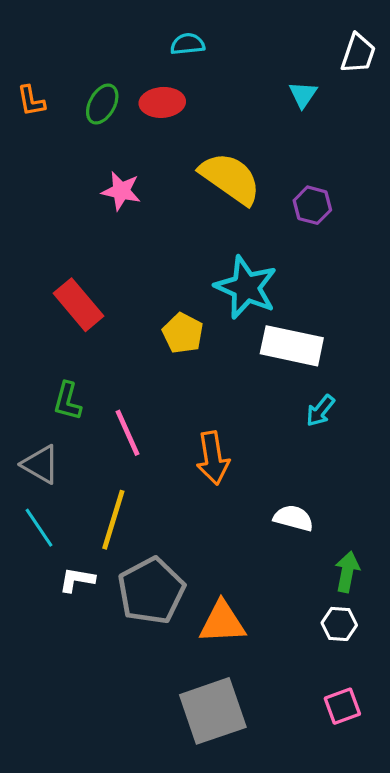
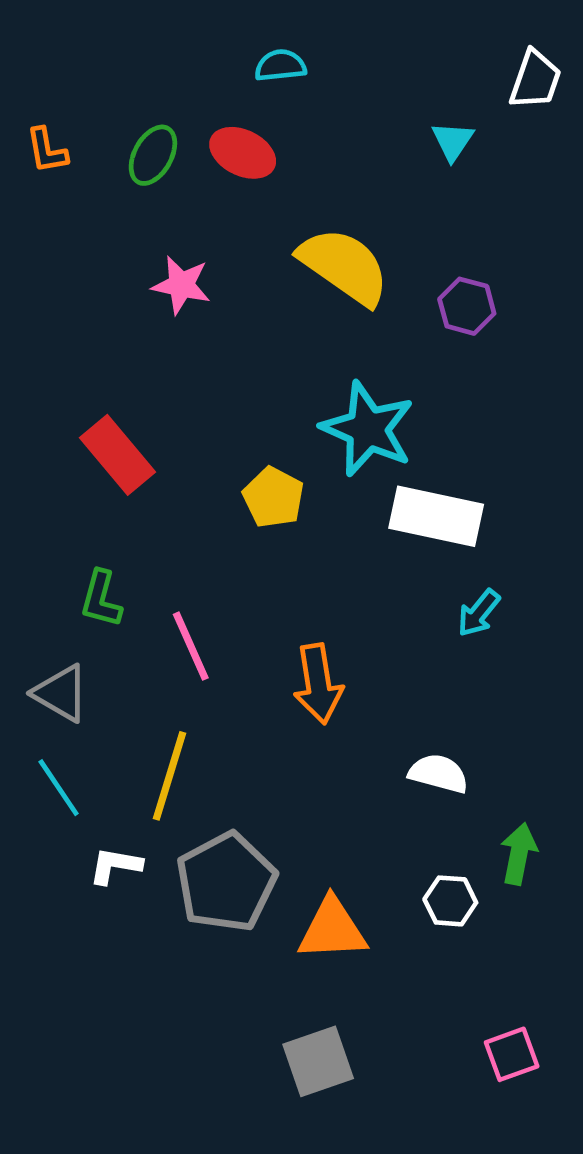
red ellipse: (162, 102) -> (243, 153), turned 30
white hexagon: (339, 624) -> (450, 901), moved
gray square: (213, 711) -> (318, 1061), size x0.7

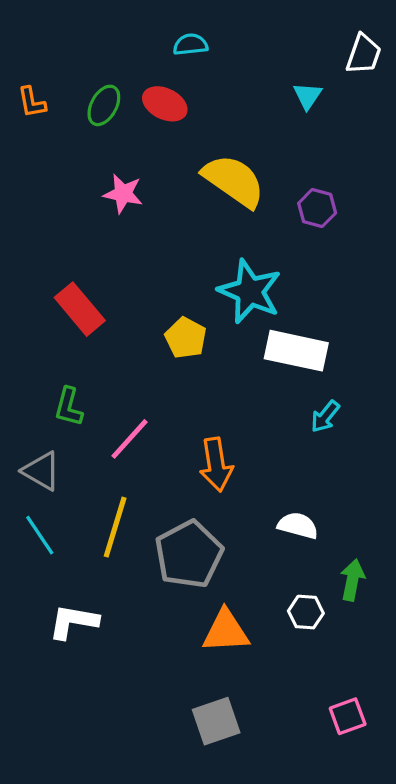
pink line: (191, 646) -> (130, 439), turned 66
white L-shape: (115, 866) -> (73, 622), moved, size x1.4
gray pentagon: (226, 882) -> (189, 554), moved

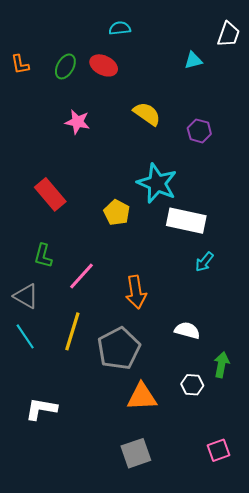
cyan triangle: (307, 96) -> (193, 60), turned 42
yellow semicircle: (234, 181) -> (147, 114), size x0.7
white L-shape: (73, 622) -> (41, 409), moved

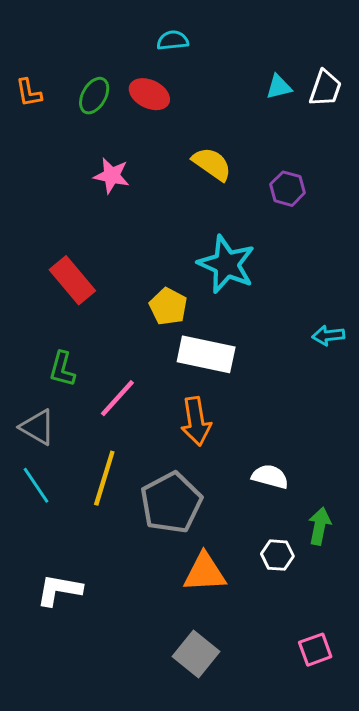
white trapezoid: (229, 34) -> (325, 88), moved
white rectangle: (186, 221) -> (206, 354), moved
cyan arrow: (204, 262) -> (328, 336), moved, turned 45
gray square: (136, 453) -> (196, 654), turned -32

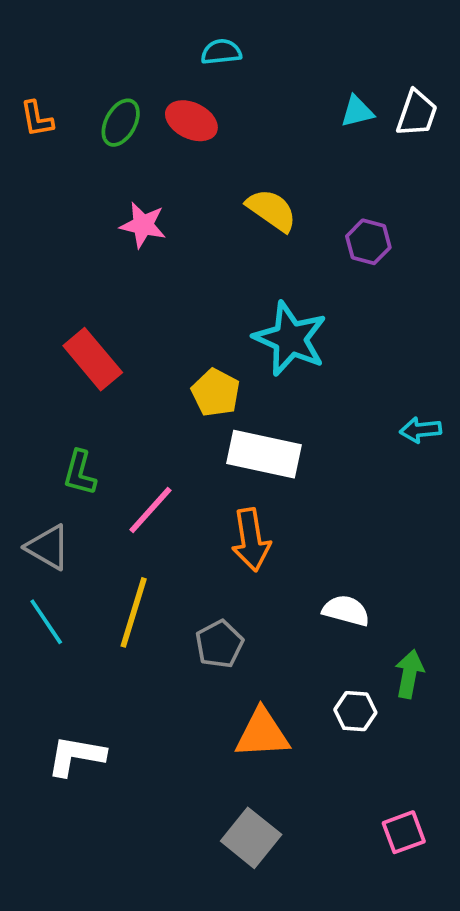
gray pentagon: (171, 503) -> (219, 644), size x0.6

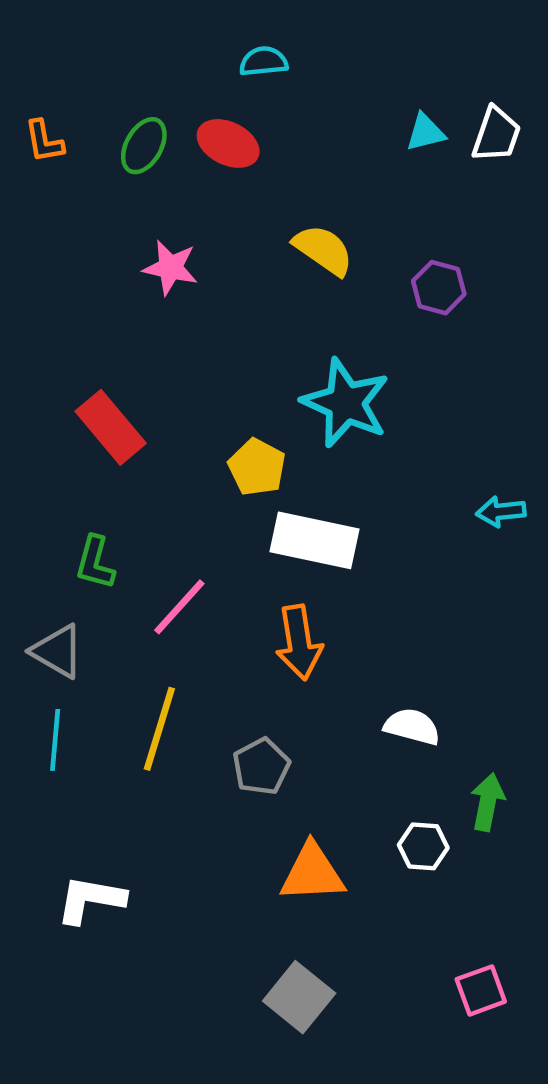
cyan line: (46, 622) -> (55, 740), turned 39

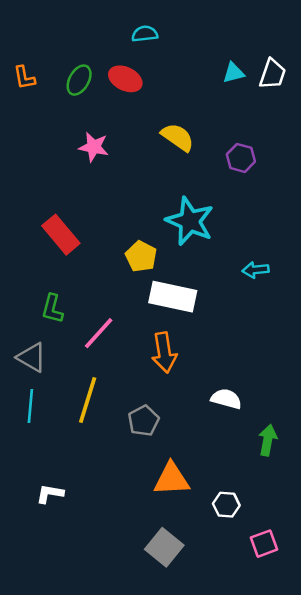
cyan arrow: (501, 512) -> (255, 270), moved
white hexagon: (423, 846) -> (226, 505), moved
white L-shape: (91, 900) -> (50, 494), size x0.7

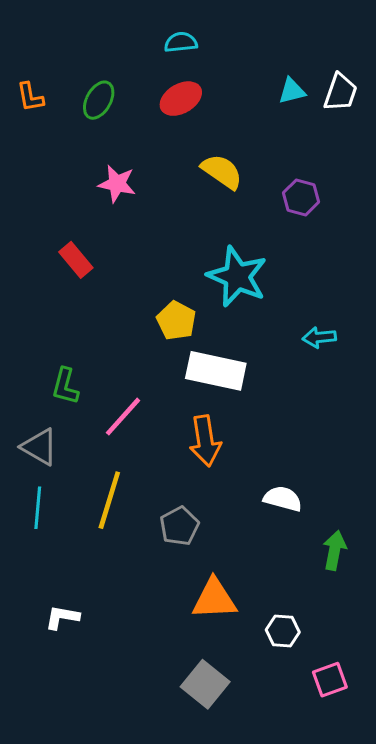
red ellipse: (125, 79) -> (181, 99), moved, turned -56
red rectangle: (61, 235) -> (76, 260), moved, size x0.7

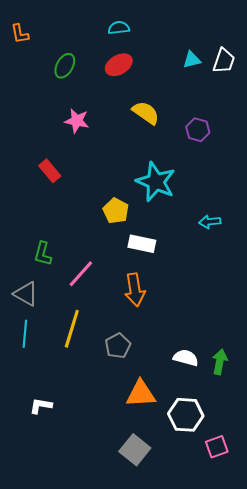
orange L-shape: (30, 97) -> (20, 34), moved
white rectangle: (216, 371) -> (142, 244), size x0.7
white semicircle: (283, 499) -> (186, 358), moved
white hexagon: (283, 631) -> (186, 415), size x1.6

